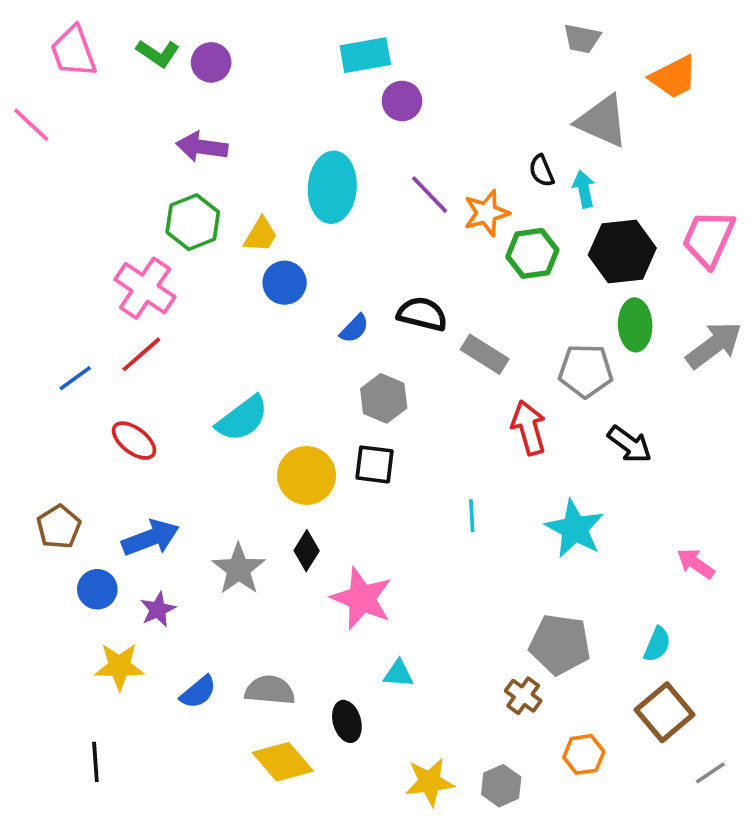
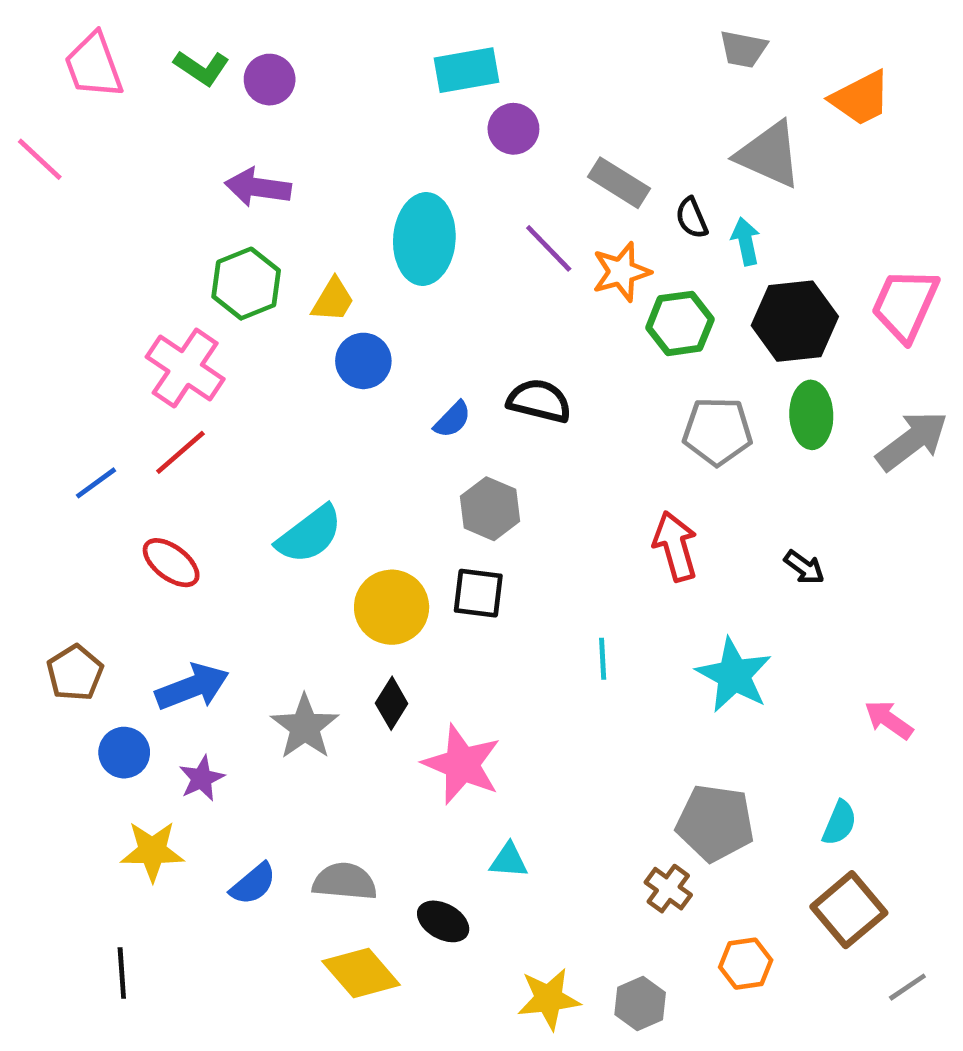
gray rectangle: (485, 354) -> (619, 183), moved
gray pentagon: (586, 371) -> (717, 431), moved
black arrow: (630, 444) -> (804, 567), size x0.7
black ellipse: (347, 721) -> (443, 921), turned -45

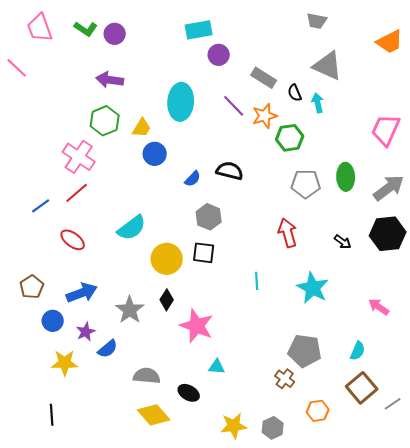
orange trapezoid: (861, 98) -> (390, 42), moved
black hexagon: (795, 321) -> (388, 234), moved
blue semicircle: (253, 884) -> (108, 349), moved
gray line: (907, 987) -> (393, 404), moved

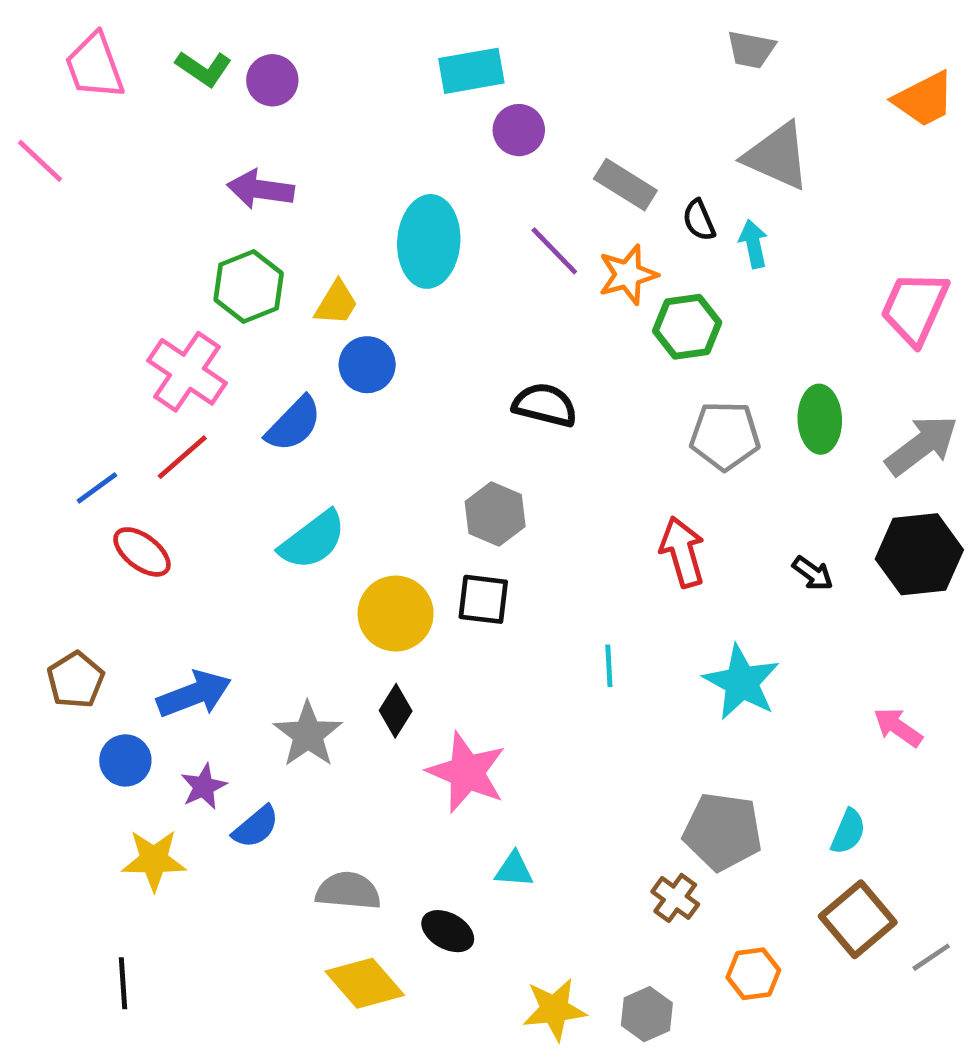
blue semicircle: (193, 179) -> (294, 424), moved, size x1.5
red ellipse: (73, 240) -> (142, 552), moved

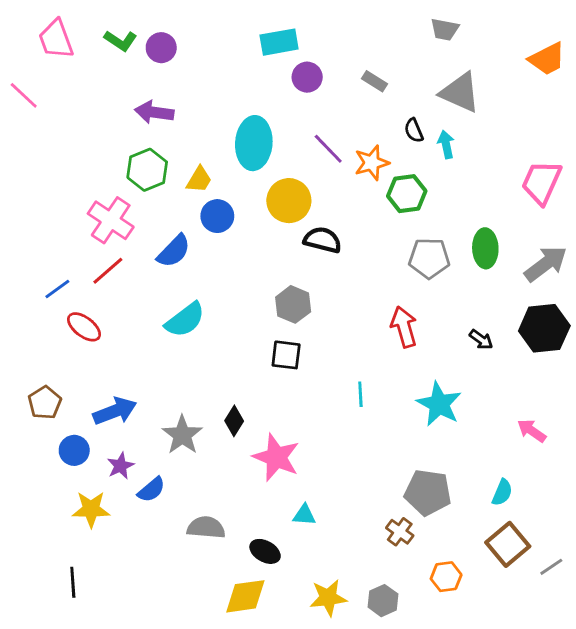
gray rectangle: (625, 185) -> (374, 81), moved, size x0.7
yellow circle: (396, 614) -> (289, 201), moved
yellow diamond: (365, 983) -> (245, 596), moved, turned -57

